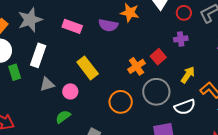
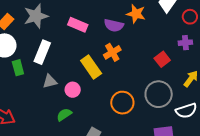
orange cross: (137, 66) -> (112, 52), moved

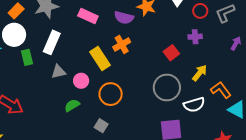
orange circle: (122, 103) -> (111, 94), moved

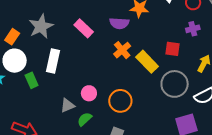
pink rectangle: (88, 16) -> (84, 28), turned 30
red square: (171, 53) -> (172, 49), turned -35
yellow rectangle: (100, 59) -> (147, 62), moved
gray triangle: (58, 72) -> (67, 105), moved

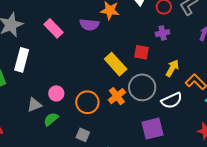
orange cross: (122, 50) -> (117, 96), moved

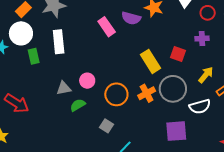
pink rectangle: (53, 28) -> (107, 27), moved
white rectangle: (22, 60) -> (59, 42), turned -30

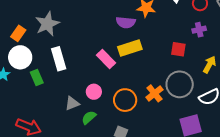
pink rectangle: (107, 27) -> (106, 59), moved
yellow rectangle: (151, 61) -> (130, 48), moved, turned -65

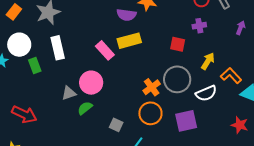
orange rectangle: (18, 33) -> (14, 12), moved
pink circle: (94, 92) -> (91, 83), size x1.5
orange circle: (125, 100) -> (150, 113), moved

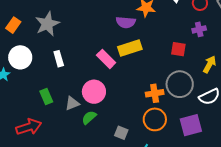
white rectangle: (58, 48) -> (59, 59), size x0.7
green rectangle: (35, 66) -> (46, 97), moved
orange cross: (152, 87) -> (155, 93), turned 30
red arrow: (24, 114) -> (29, 127), turned -40

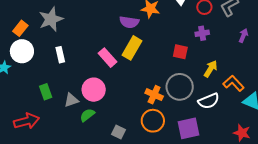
orange rectangle: (13, 25) -> (20, 28), moved
yellow rectangle: (130, 48) -> (132, 48), turned -45
orange cross: (155, 93) -> (154, 95), turned 30

